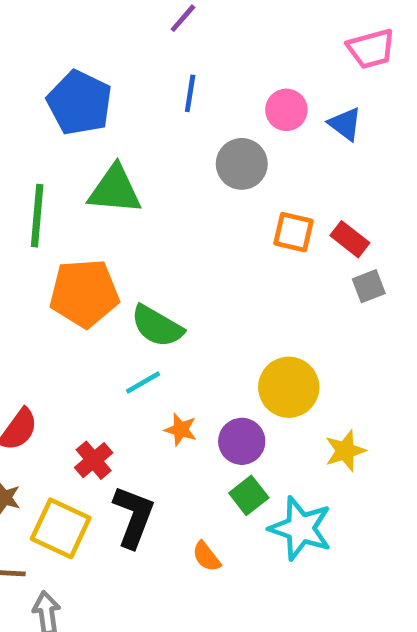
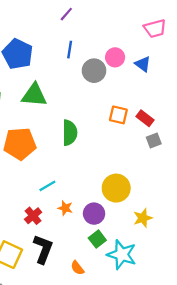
gray circle: (242, 164) -> (94, 71), moved
green semicircle: (157, 326) -> (70, 133), moved, turned -120
red cross: (94, 460) -> (33, 216), moved

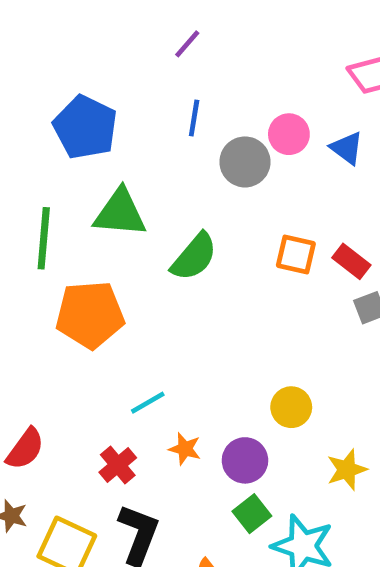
green semicircle: (70, 133) -> (194, 257), moved, turned 40
yellow circle: (116, 188) -> (291, 407), size x0.7

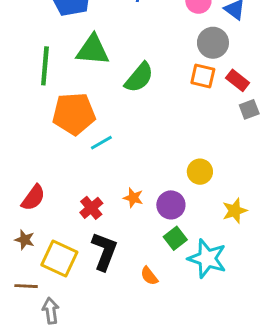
gray circle: (245, 162) -> (213, 43), moved
cyan line: (148, 403) -> (101, 143), moved

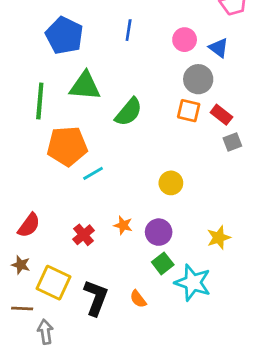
yellow circle: (200, 172) -> (171, 183), moved
black L-shape: (104, 251) -> (96, 298), moved

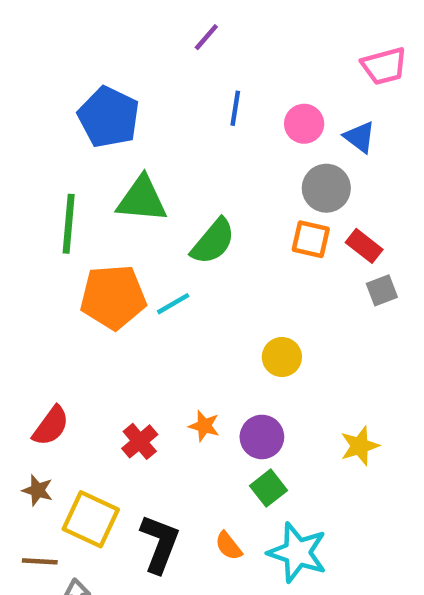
blue line: (129, 30) -> (235, 108), moved
cyan line: (93, 173) -> (173, 304), moved
cyan star: (193, 283) -> (297, 553), moved

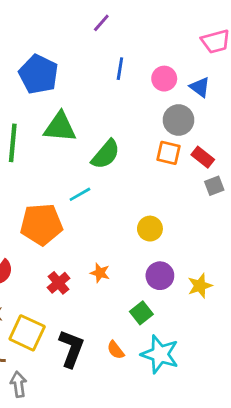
orange pentagon: (113, 297) -> (41, 224), moved
purple circle: (262, 437) -> (160, 276), moved

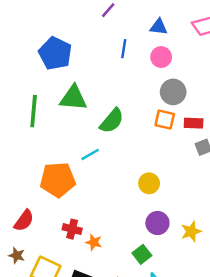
blue triangle: (200, 87) -> (159, 27), moved, turned -30
red rectangle: (203, 157) -> (194, 123), turned -36
orange star: (100, 273) -> (94, 242), moved
red cross: (59, 283) -> (72, 229), turned -36

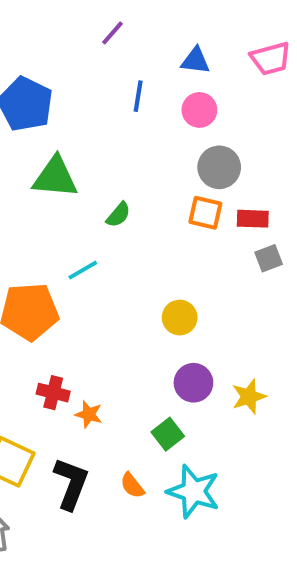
green semicircle: (112, 121) -> (118, 215), size x0.6

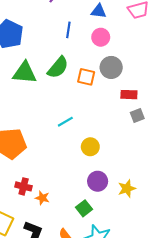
orange square: (205, 213) -> (86, 77), moved
green semicircle: (118, 215) -> (58, 67), moved, size x1.6
cyan line: (83, 270) -> (65, 122), moved

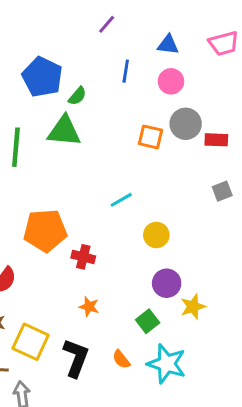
green semicircle: (58, 67) -> (77, 96), moved, size x0.6
red rectangle: (129, 95) -> (216, 140), moved
red cross: (24, 186) -> (83, 257), moved
yellow star: (127, 189) -> (193, 307), moved

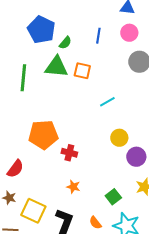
blue line: (126, 71) -> (98, 36), moved
orange square: (151, 137) -> (82, 71), moved
cyan line: (121, 200) -> (107, 102), moved
purple circle: (167, 283) -> (136, 157), moved

